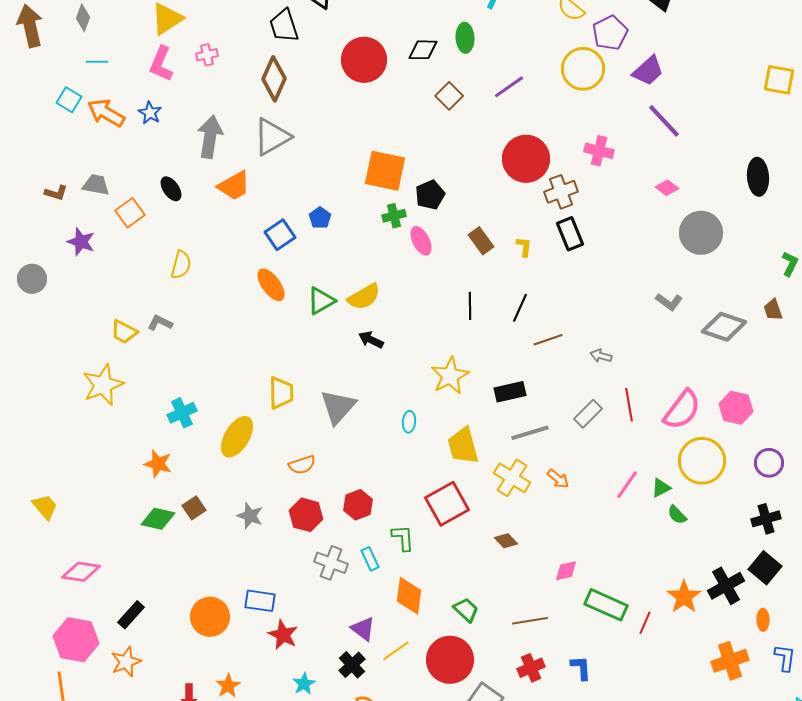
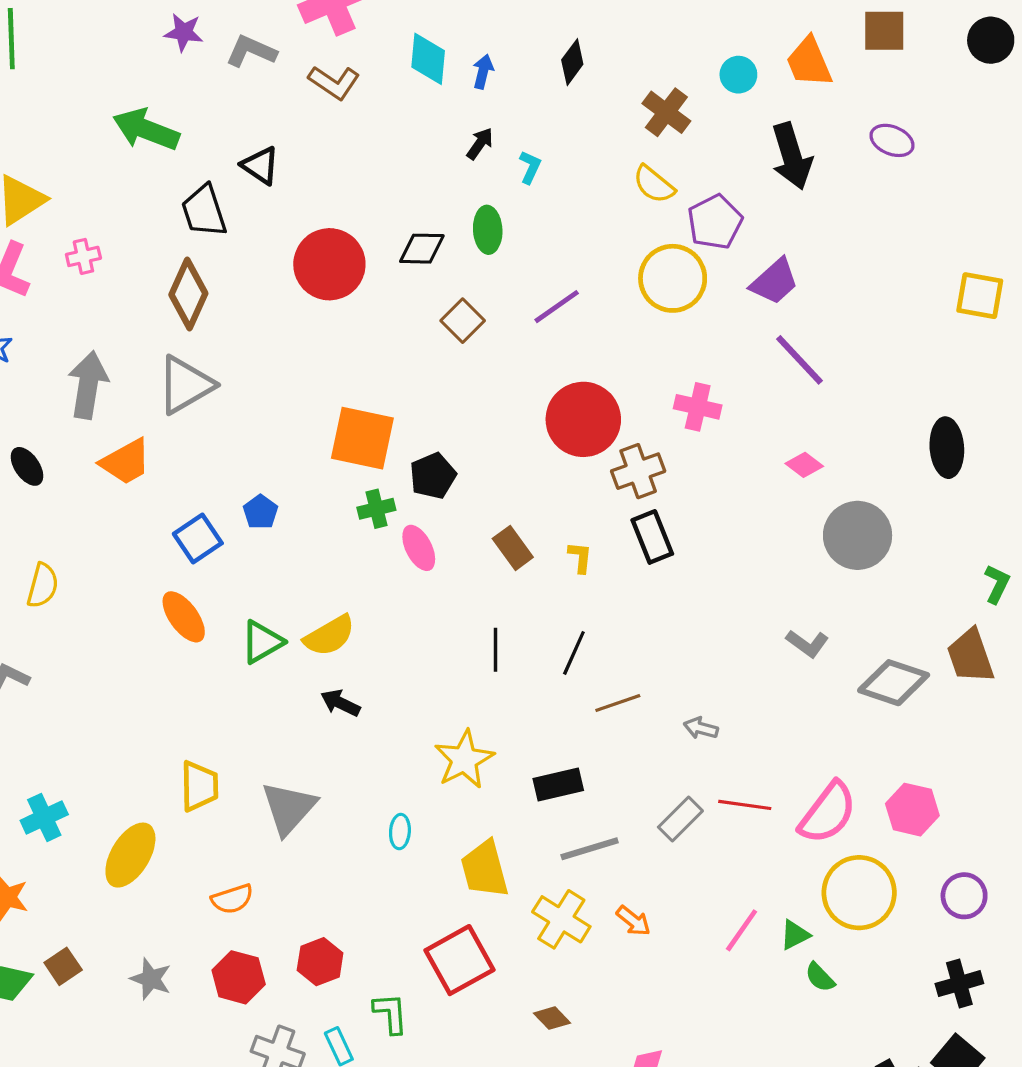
brown trapezoid: (773, 310) -> (970, 656), size x1.6
red line: (629, 405) -> (745, 805), turned -72

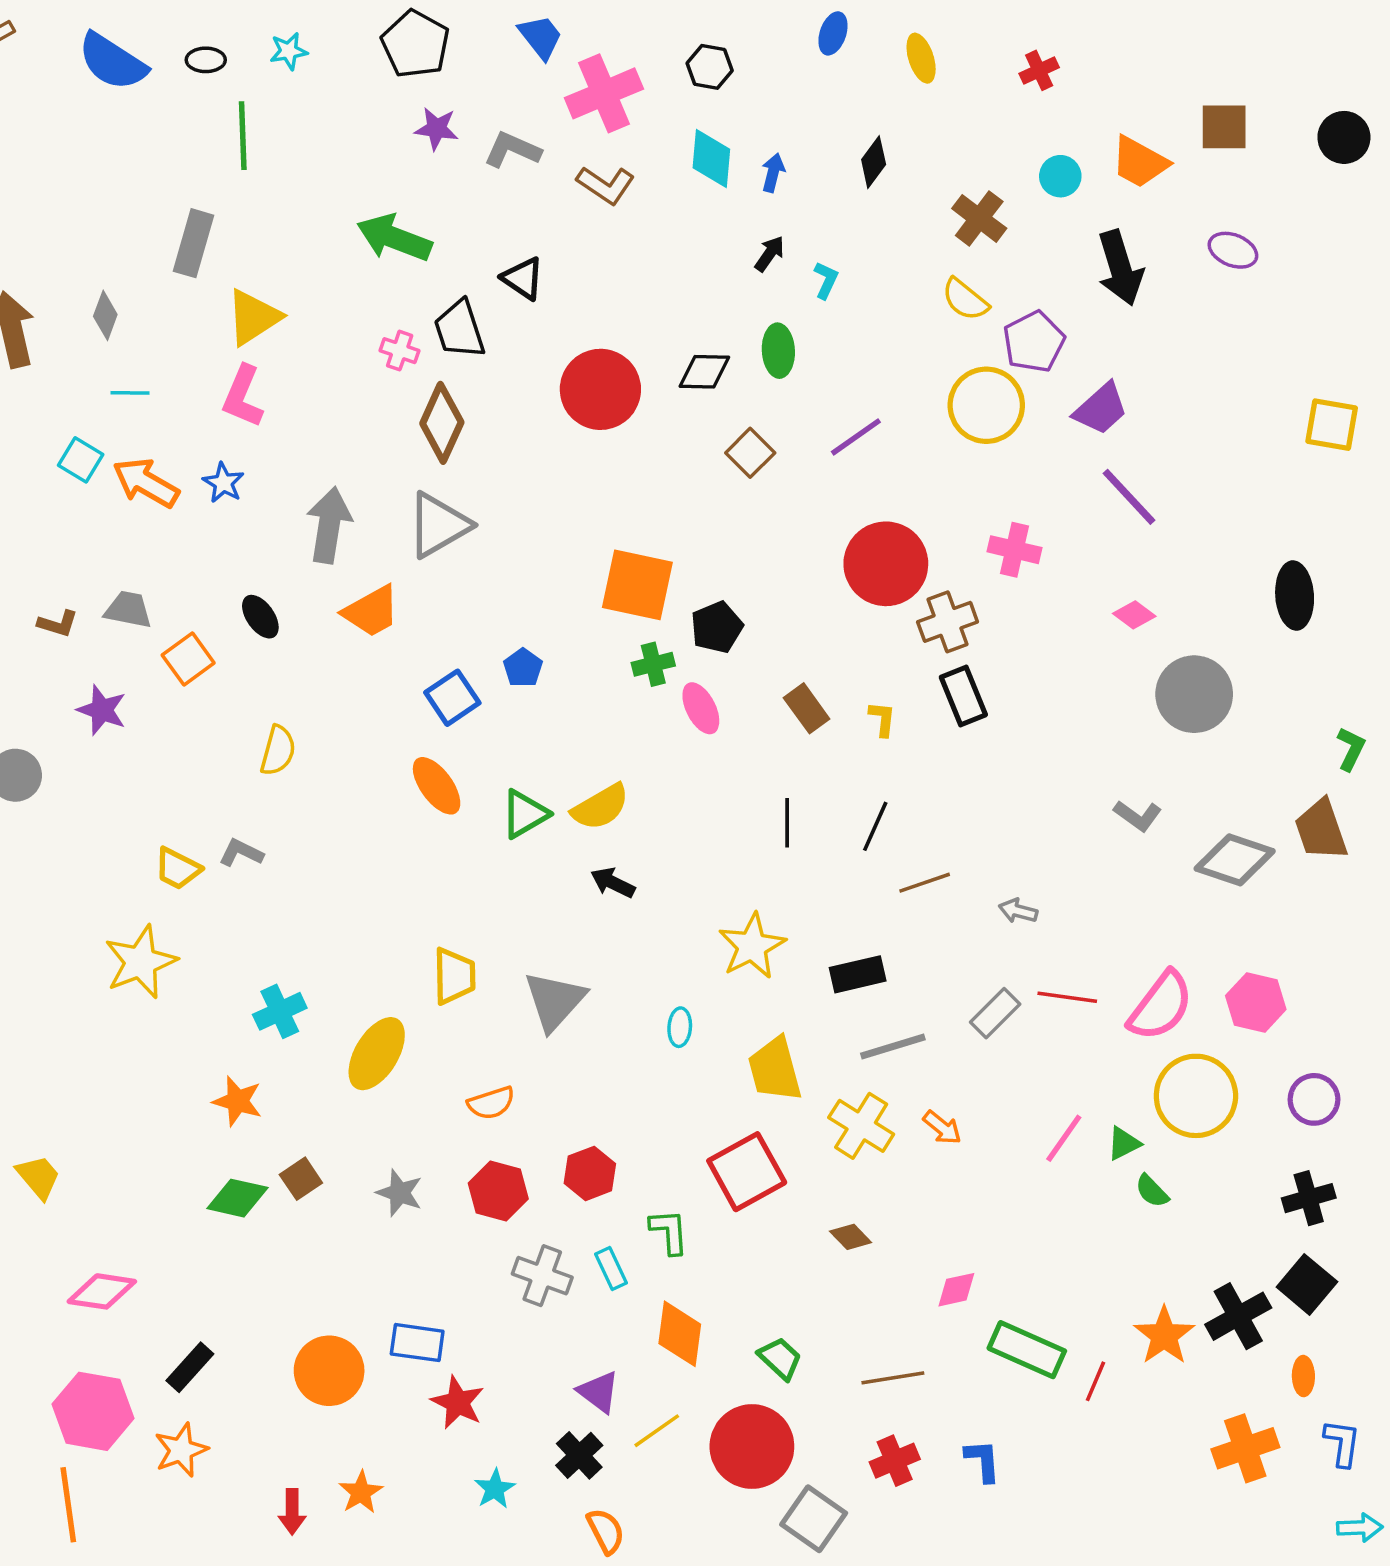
orange trapezoid: (809, 62) -> (1140, 162), turned -38
pink cross: (83, 256) -> (400, 351), moved, turned 32

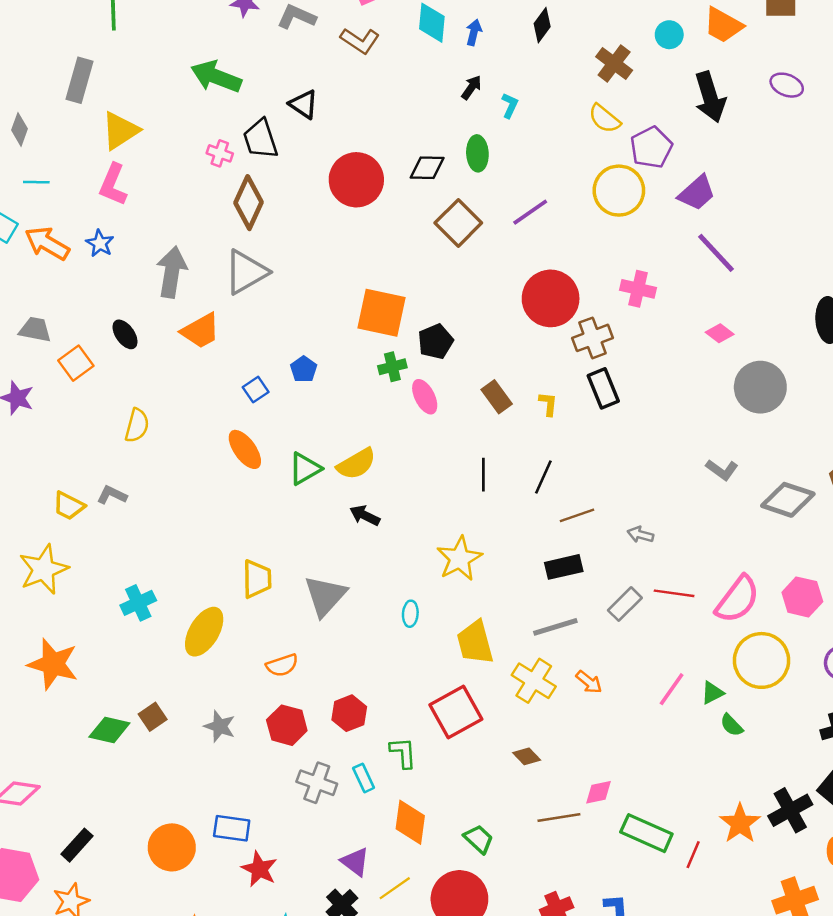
brown square: (750, 453) -> (458, 223), size x1.4
blue square: (452, 698) -> (256, 390), size x0.7
black rectangle: (858, 974) -> (564, 567), moved
orange star: (237, 1101) -> (53, 664), moved, size x1.5
brown line: (893, 1378) -> (559, 817), moved

